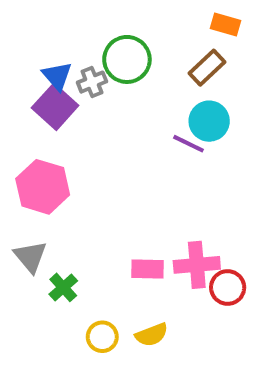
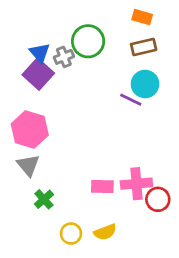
orange rectangle: (226, 25) -> (142, 17), moved
brown rectangle: (207, 68) -> (144, 47), turned 30
gray triangle: (30, 257) -> (28, 165), moved

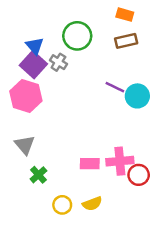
gray cross: (64, 57) -> (58, 62), moved, turned -36
cyan circle: (145, 84) -> (137, 96), moved
pink hexagon: (30, 130) -> (26, 96), moved

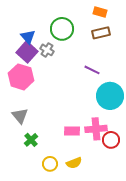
cyan circle: (137, 96) -> (110, 96), moved, size x1.4

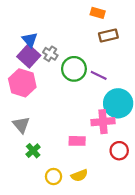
orange rectangle: (100, 12) -> (98, 13), moved
green circle: (62, 29) -> (74, 69), moved
pink cross: (96, 129) -> (103, 122), moved

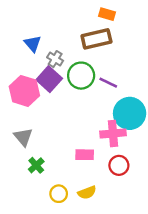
brown rectangle: (108, 35) -> (96, 39), moved, size x1.4
purple square: (29, 56) -> (49, 79), moved
red circle: (119, 151) -> (119, 165), moved

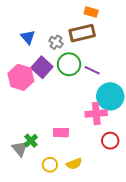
gray cross: (55, 59) -> (56, 42), moved
gray triangle: (23, 137) -> (20, 149), moved
pink rectangle: (85, 155) -> (61, 133), moved
red circle: (119, 165) -> (110, 141), moved

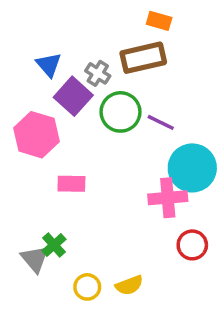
purple square: (42, 67) -> (73, 96), moved
pink rectangle: (61, 133) -> (71, 184), moved

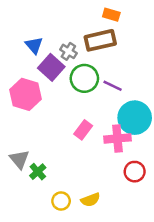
pink rectangle: (71, 184) -> (83, 130), moved, turned -54
gray triangle: (35, 259) -> (19, 159), moved

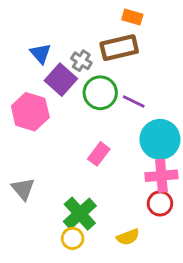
pink cross: (117, 138) -> (161, 176), moved
green cross: (38, 172) -> (80, 214), moved, size x1.6
yellow semicircle: (90, 200) -> (128, 237), moved

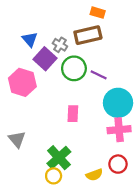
pink rectangle: (99, 154) -> (73, 114), turned -35
red circle: (160, 203) -> (118, 164), moved

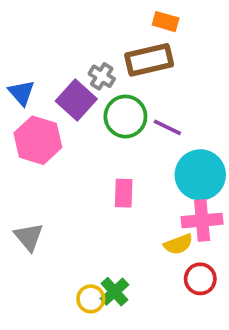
blue triangle: (30, 39) -> (21, 93), moved
green cross: (59, 158) -> (114, 292), moved, size x0.7
yellow semicircle: (94, 175) -> (178, 244), moved

